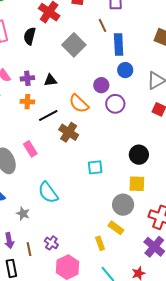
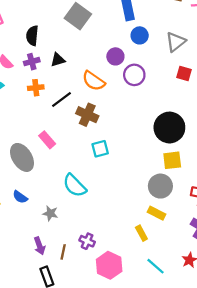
black semicircle: (30, 36) -> (32, 36), moved
black circle: (139, 155) -> (169, 128), size x1.4
cyan square: (95, 167) -> (100, 149), moved
brown line: (29, 249) -> (63, 252), turned 32

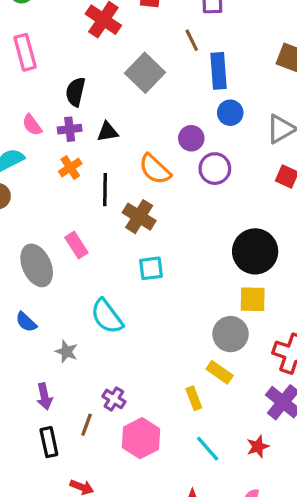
orange cross: (36, 88) -> (70, 168), turned -35
black line: (62, 99) -> (105, 190), turned -60
brown line: (63, 252) -> (87, 425), moved

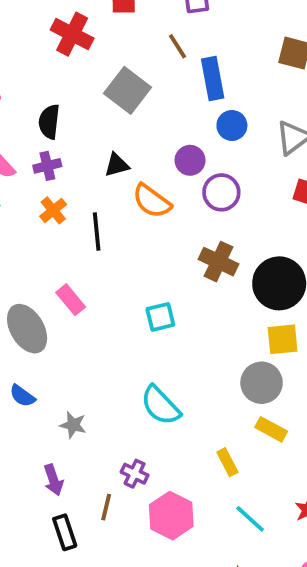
black triangle: (107, 132) -> (117, 165), moved
brown cross: (139, 217) -> (218, 262), moved
cyan semicircle: (107, 316) -> (160, 405), moved
yellow rectangle: (220, 372) -> (271, 429), moved

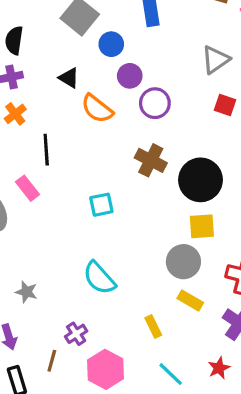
blue circle: (232, 125) -> (111, 44), moved
black triangle: (117, 165) -> (69, 78), turned 45
black line: (97, 231) -> (46, 150), moved
purple cross: (135, 474) -> (76, 334), turned 30

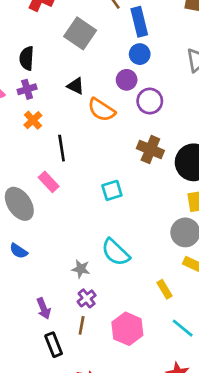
blue circle: (111, 44) -> (140, 54), moved
gray star: (26, 292) -> (81, 269), moved
purple cross: (76, 334) -> (87, 298), moved

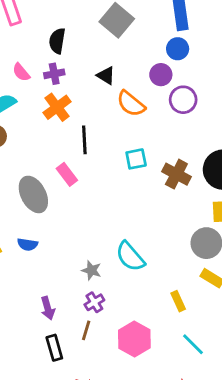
orange cross: (33, 120) -> (57, 107), size x1.4
brown cross: (150, 149) -> (176, 174), moved
cyan square: (112, 190) -> (136, 159), moved
blue semicircle: (19, 251) -> (27, 244), turned -30

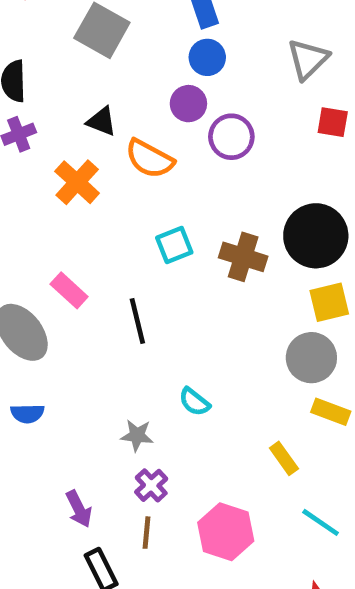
orange cross: (57, 107) -> (77, 182), moved
black line: (84, 140) -> (137, 321), moved
cyan semicircle: (130, 256) -> (194, 402), size x0.6

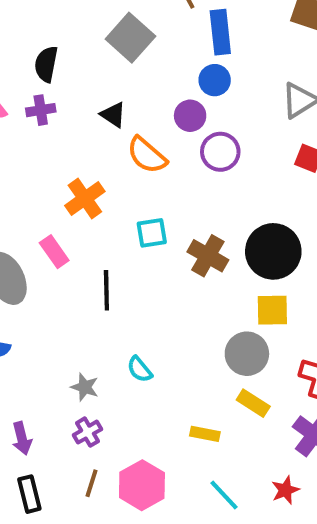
orange cross: (77, 182) -> (85, 199), moved
yellow rectangle: (284, 458) -> (205, 434), turned -56
brown line: (146, 533) -> (92, 483), moved

